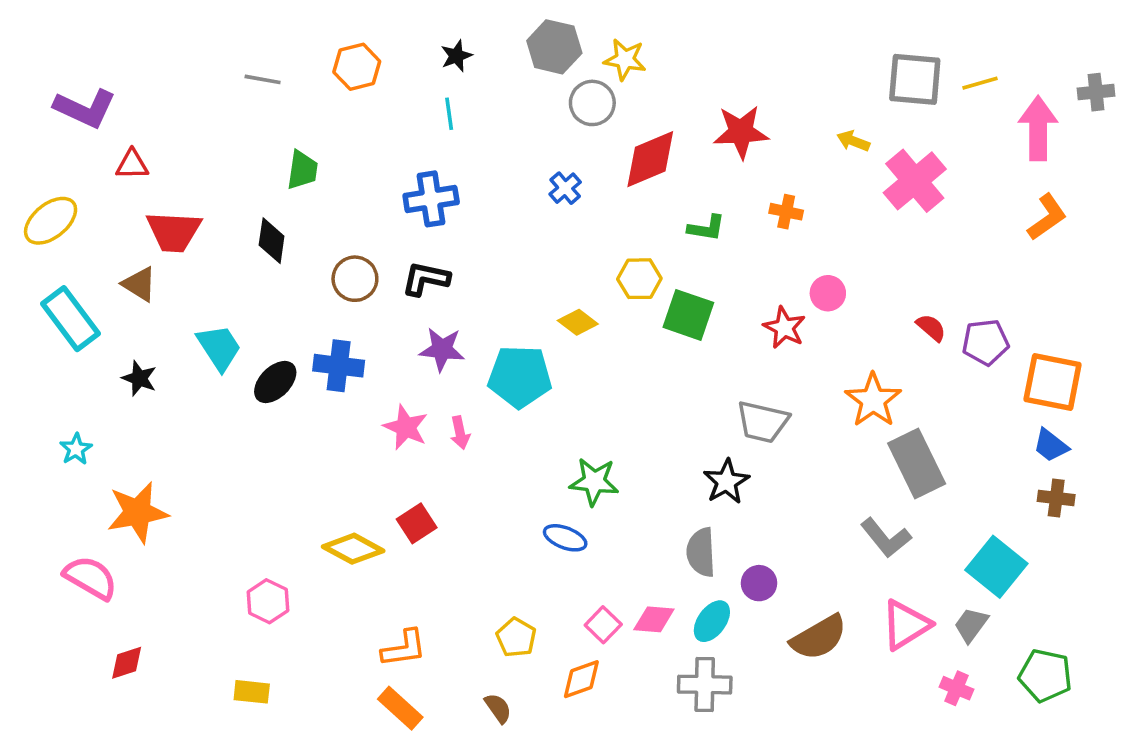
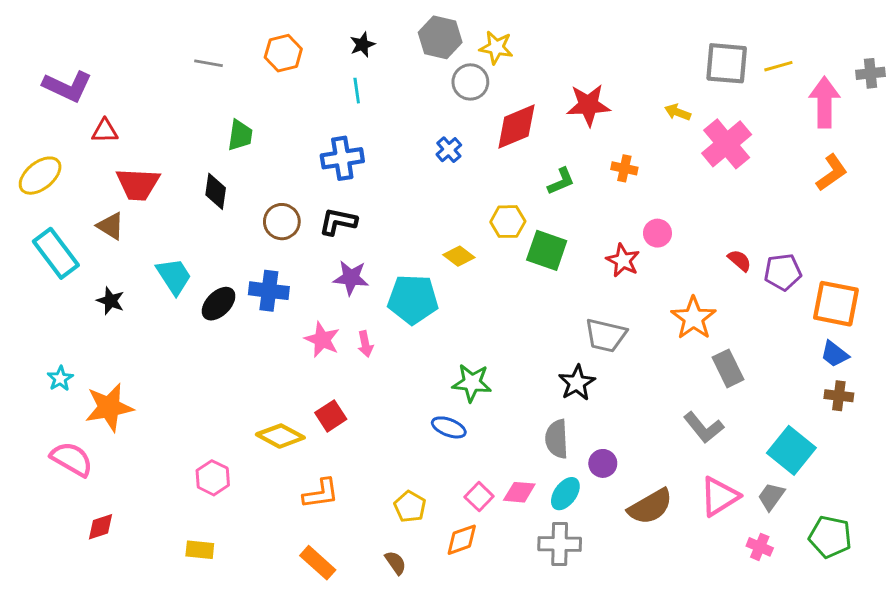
green L-shape: (706, 228) -> (561, 181), turned -32
cyan star: (76, 449) -> (60, 378), moved
gray rectangle: (917, 464) -> (728, 368), size x0.7
orange L-shape: (404, 648) -> (321, 494), moved

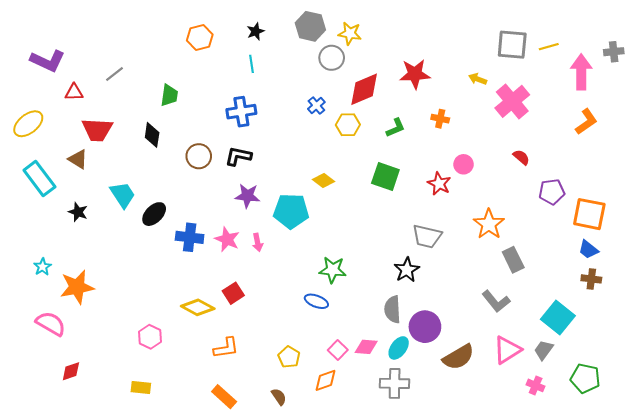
gray line: (208, 63) -> (115, 74), moved, turned -48
yellow hexagon: (508, 222) -> (348, 125), moved
red semicircle: (740, 260) -> (521, 157), moved
blue cross: (269, 291) -> (190, 237), moved
purple circle: (603, 463) -> (425, 327), size x1.6

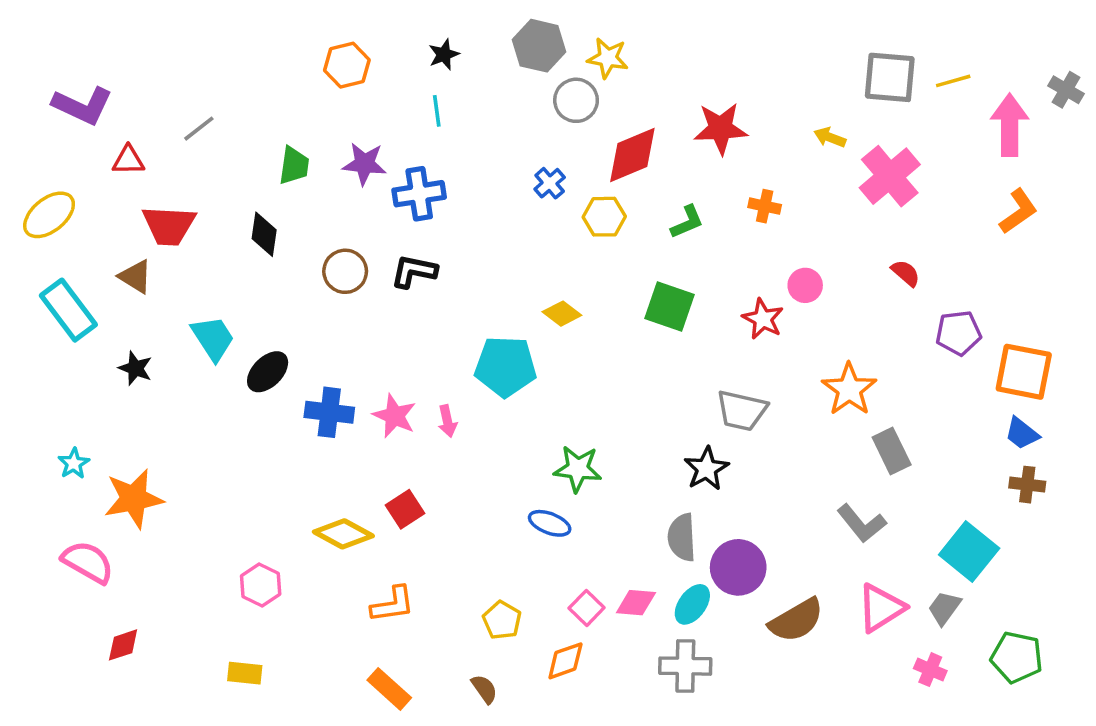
gray cross: (614, 52) -> (1066, 90), turned 36
purple star: (247, 196) -> (365, 164), moved

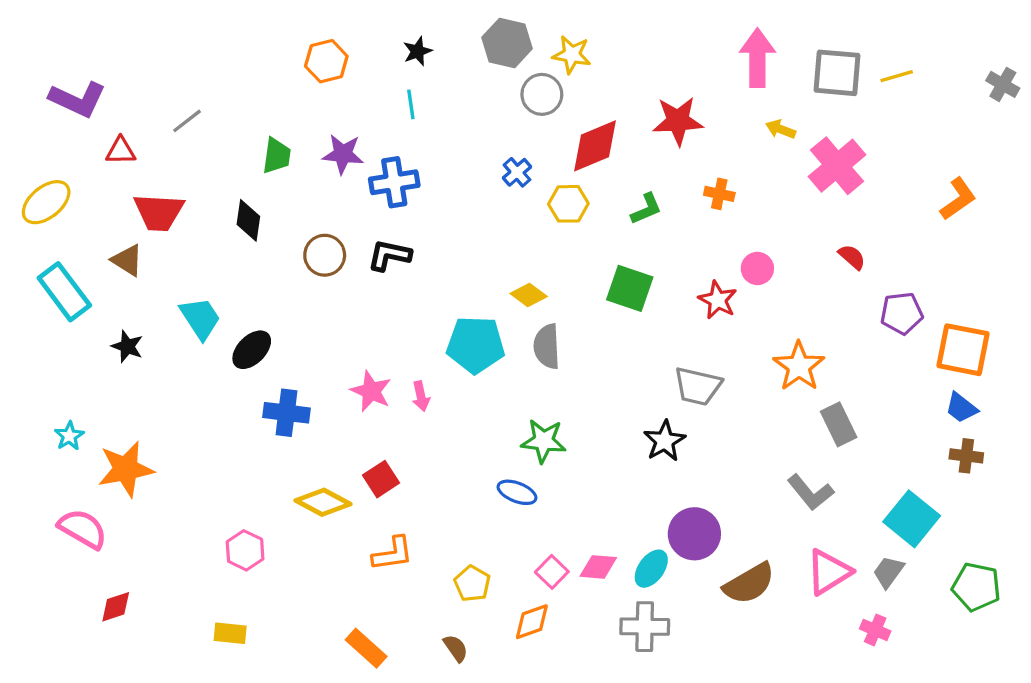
pink arrow: (1010, 125) -> (757, 58), moved
blue cross: (329, 412) -> (287, 413), moved
gray semicircle: (682, 537) -> (547, 346), moved
orange L-shape: (393, 604) -> (393, 554), moved
green pentagon: (1017, 657) -> (976, 587), moved

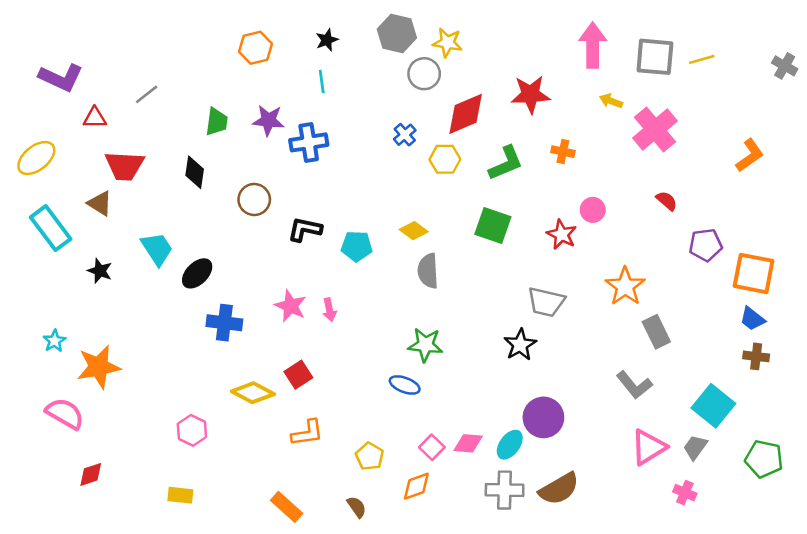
green L-shape: (646, 209) -> (506, 163), size x1.4
black L-shape: (389, 255) -> (305, 229), moved
cyan pentagon: (476, 345) -> (357, 246), moved, size x0.7
brown semicircle: (749, 584) -> (559, 489), moved

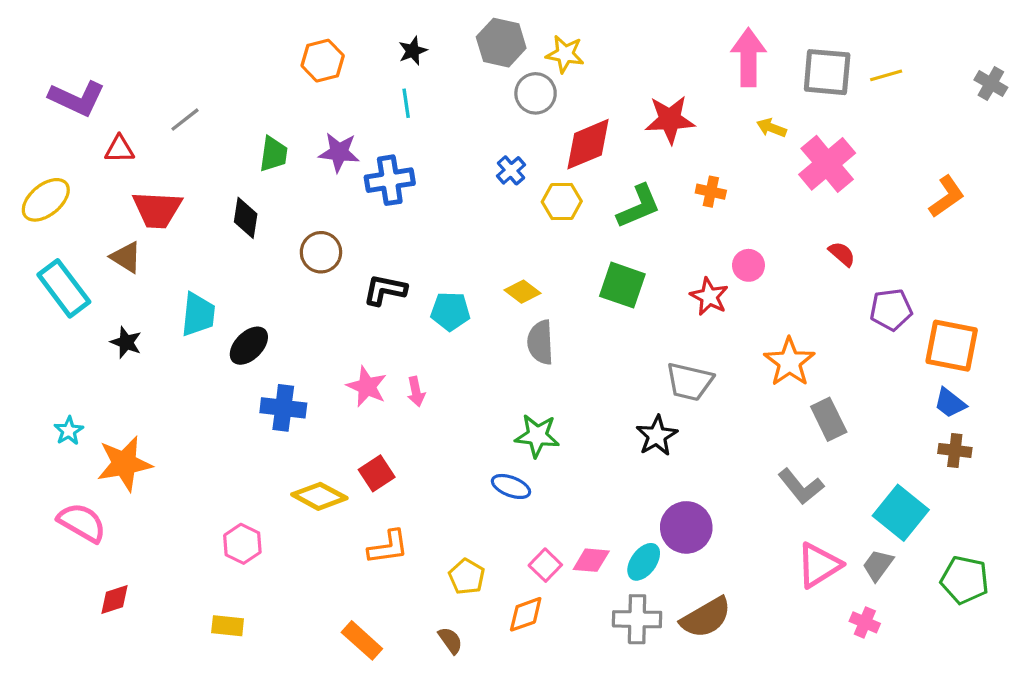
cyan trapezoid: (157, 249) -> (198, 315), turned 39

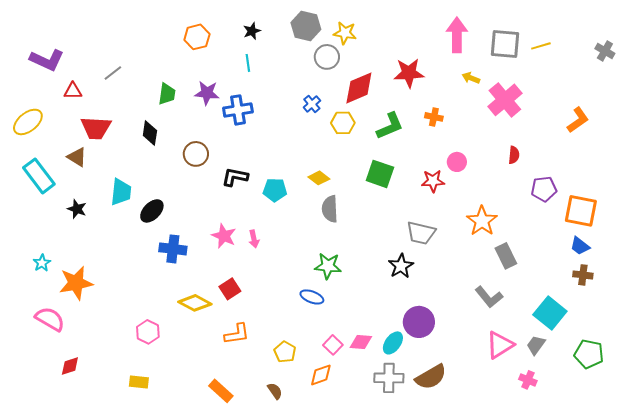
red semicircle: (842, 254) -> (514, 155), turned 54
red star: (709, 296) -> (433, 181), turned -30

